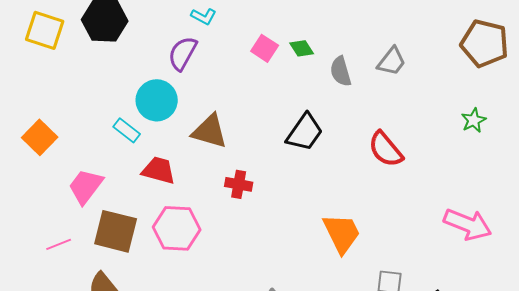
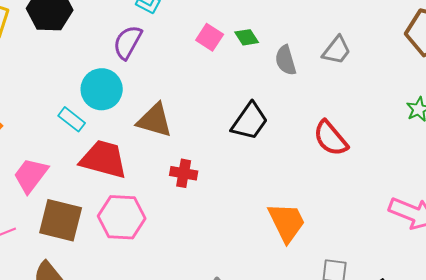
red trapezoid: (159, 170) -> (104, 159), size x1.4

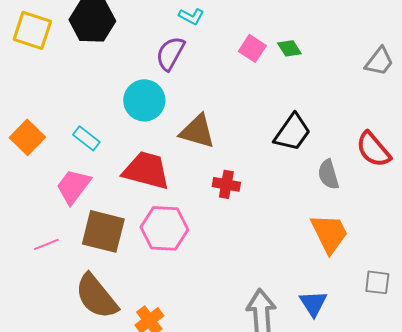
gray semicircle: (286, 60) -> (328, 174), moved
cyan rectangle: (72, 119) -> (86, 138), moved

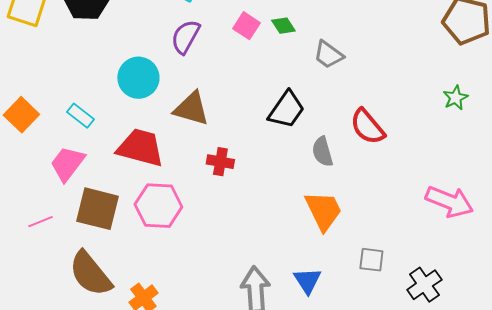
purple semicircle: (170, 53) -> (185, 37), moved
gray trapezoid: (379, 61) -> (328, 55), moved, turned 88

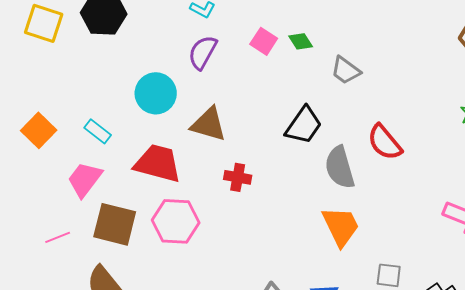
gray semicircle: (322, 152) -> (340, 167), size x1.4

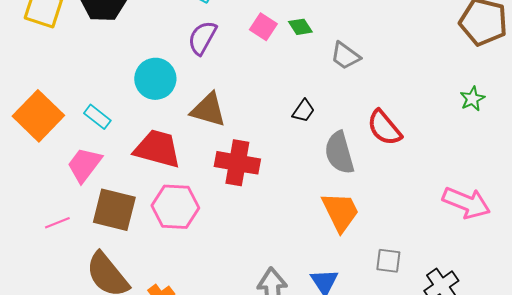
black trapezoid: (304, 125) -> (303, 111), size x0.6
orange square: (39, 130) -> (38, 116), size x1.4
red cross: (238, 177) -> (237, 163), size x1.6

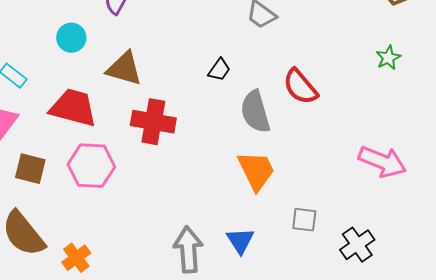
cyan circle: (155, 79) -> (71, 38), size x0.7
brown square: (114, 210) -> (30, 169), size x0.7

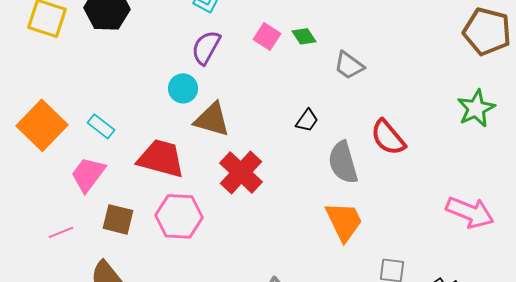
cyan circle: (71, 38) -> (183, 88), moved
green star: (388, 58) -> (476, 108), size x1.5
red cross: (153, 122) -> (241, 172), turned 33

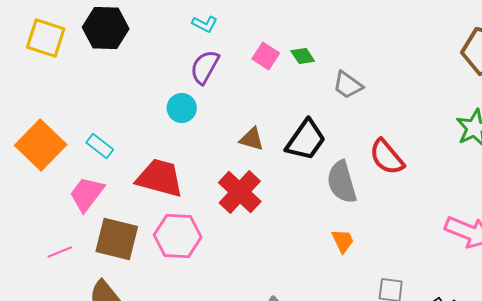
brown triangle: (212, 119) -> (252, 139), moved, size x0.7
black trapezoid: (307, 120) -> (306, 140), size x1.8
brown square: (118, 219) -> (117, 239), size x1.4
orange trapezoid: (344, 221) -> (343, 241), size x0.6

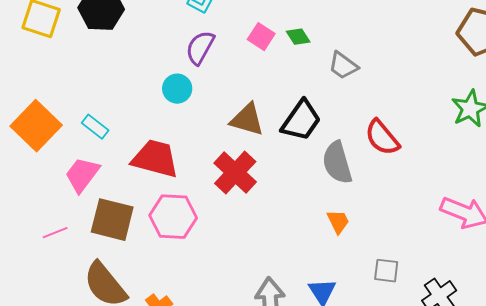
brown triangle: (252, 139) -> (247, 120), size x1.4

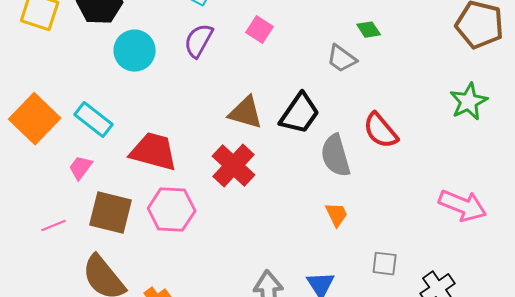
green diamond: (298, 37) -> (369, 30), moved
cyan circle: (177, 89) -> (135, 51), moved, size x1.4
cyan rectangle: (95, 127) -> (94, 120), size x1.4
pink trapezoid: (82, 175) -> (81, 168), size x0.7

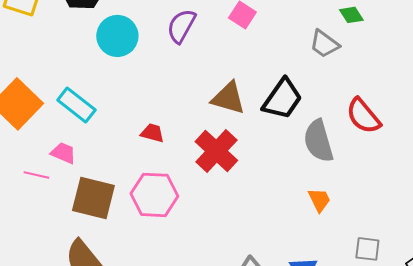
red trapezoid: (154, 152) -> (152, 133), moved, size x0.5
pink trapezoid: (81, 168) -> (63, 153), turned 76
pink line: (54, 226) -> (36, 175), moved, turned 35

